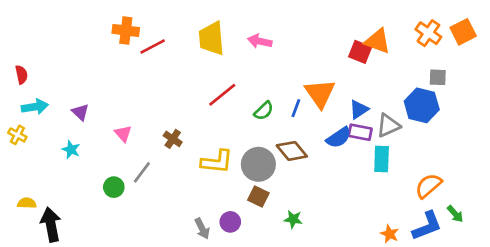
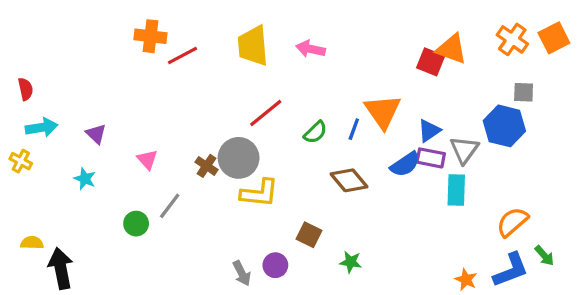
gray triangle: (388, 126) -> (464, 150), turned -30
gray circle: (258, 164) -> (239, 158), moved

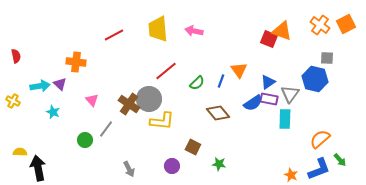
orange cross: (150, 36) -> (76, 62), moved
orange triangle: (383, 111) -> (239, 70), size x0.7
cyan arrow: (42, 127) -> (40, 86), moved
brown cross: (207, 166) -> (129, 104), size x1.5
gray arrow: (242, 273) -> (129, 169), moved

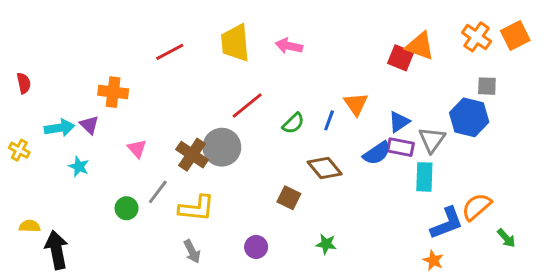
yellow L-shape: (162, 121) -> (197, 208), moved
brown square: (193, 147) -> (289, 198), moved
blue L-shape: (319, 169) -> (447, 223), moved

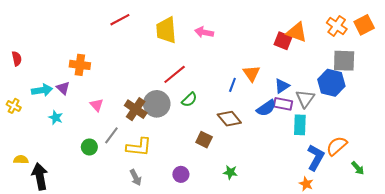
red line: (170, 52) -> (120, 20), moved
gray square: (487, 86) -> (344, 61), size x1.6
green semicircle: (293, 123) -> (189, 100), moved
blue L-shape: (447, 223) -> (316, 158), turned -40

